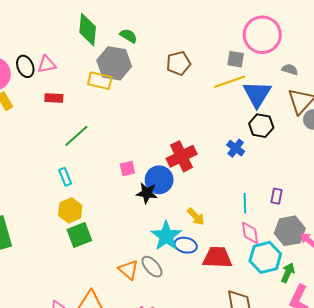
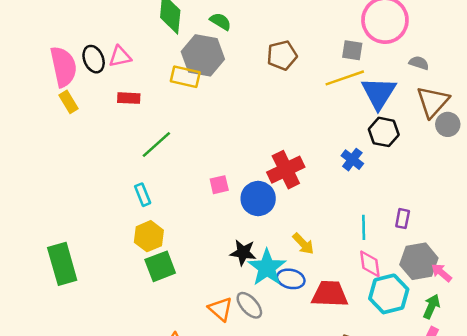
black star: (147, 193) -> (243, 253), moved
green arrow: (288, 273) -> (431, 307), moved

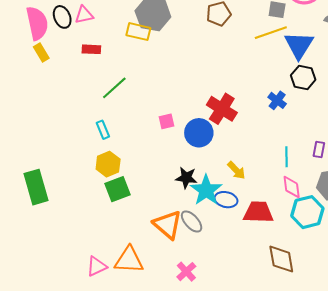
red cross: (286, 170) -> (222, 109), turned -32
orange triangle: (220, 309) -> (168, 225), size x1.4

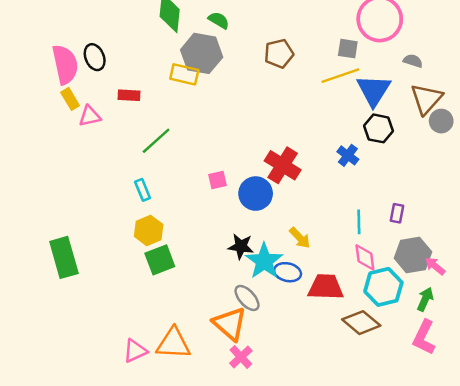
pink triangle: (84, 15) -> (90, 116), moved
orange triangle: (168, 225) -> (230, 324), moved
brown diamond: (281, 259) -> (361, 323), moved, turned -40

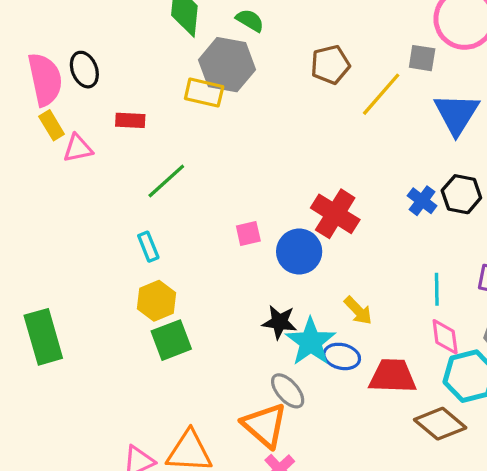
yellow line: (340, 76) -> (381, 94), moved, turned -30
black hexagon: (379, 128) -> (461, 194), moved

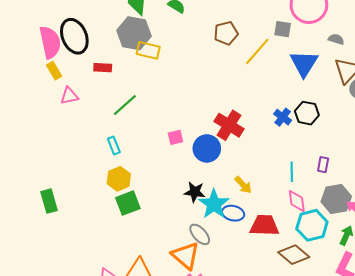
gray hexagon: (227, 65) -> (134, 33), moved
black ellipse: (84, 70) -> (74, 36), size x1.6
pink triangle: (78, 148) -> (69, 96), moved
green rectangle: (43, 337) -> (49, 201), size x0.7

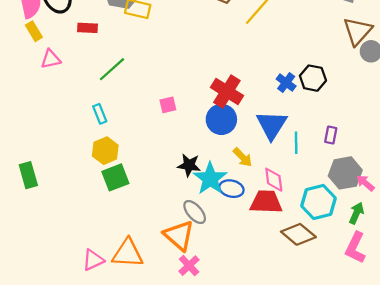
blue triangle: (304, 64) -> (272, 125), moved
blue circle: (207, 148) -> (221, 119), moved
pink diamond: (297, 201) -> (274, 180), moved

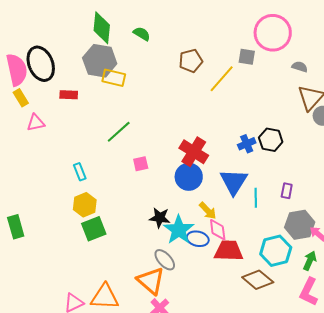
green line: (112, 69) -> (119, 132), moved
blue cross: (286, 83) -> (247, 144), turned 30
pink diamond: (274, 180) -> (218, 230), moved

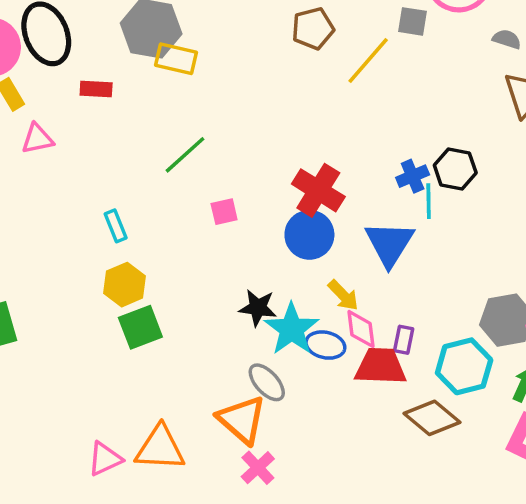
purple rectangle: (287, 191) -> (404, 340), moved
cyan line: (256, 198) -> (429, 201), moved

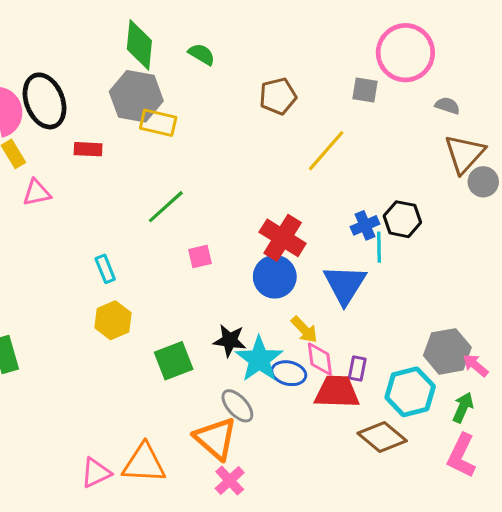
yellow line: (368, 61) -> (326, 151), moved
green square: (140, 327) -> (174, 361), moved

